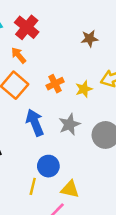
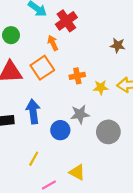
blue arrow: (35, 123) -> (33, 112), moved
blue circle: (48, 166) -> (60, 130), moved
yellow triangle: (70, 189) -> (77, 172), moved

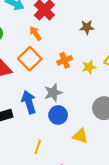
brown star: (118, 45) -> (87, 27), moved
gray star: (80, 114) -> (53, 93), moved
yellow triangle: (77, 172) -> (80, 136), moved

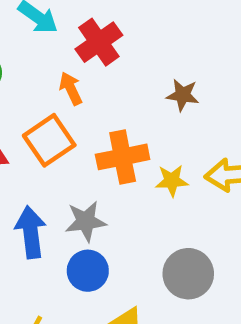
orange cross: (65, 60) -> (123, 157), size x1.5

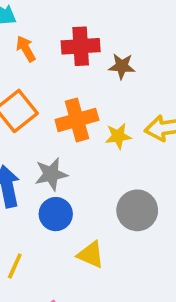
red cross: (99, 42) -> (81, 46), moved, turned 36
orange arrow: (71, 89) -> (26, 49), moved

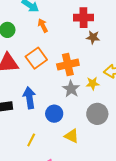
red cross: (81, 46) -> (84, 18), moved
yellow star: (118, 136) -> (93, 83), moved
gray star: (51, 174) -> (71, 89), moved, turned -30

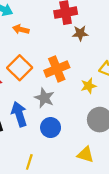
orange arrow: (43, 26) -> (21, 29), turned -40
gray star: (71, 89) -> (44, 98), moved
yellow triangle: (72, 136) -> (85, 154), moved

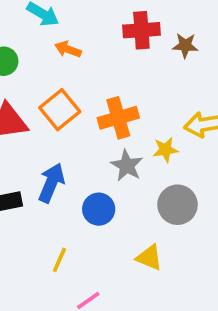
brown star: (80, 33) -> (185, 45), moved
gray star: (44, 98) -> (127, 166), moved
blue arrow: (19, 114) -> (51, 183), turned 35

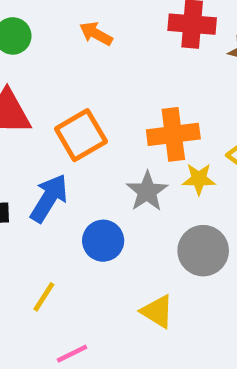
orange square: (60, 110) -> (81, 135), moved
orange cross: (118, 118) -> (173, 134), moved

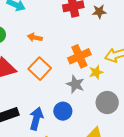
orange arrow: (96, 34) -> (35, 37), moved
blue arrow: (49, 198) -> (36, 119), moved

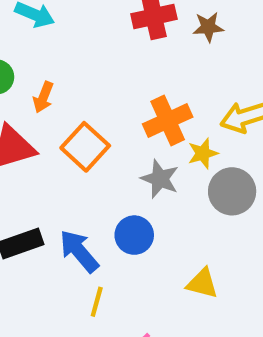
orange arrow: (35, 37) -> (43, 97), moved, turned -80
gray circle: (107, 103) -> (232, 191), moved
blue arrow: (36, 119) -> (79, 251), turned -55

